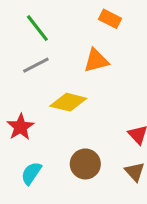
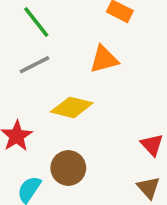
brown circle: (85, 164) -> (68, 168), moved

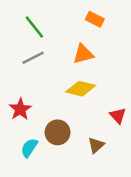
yellow diamond: (72, 107) -> (81, 89), moved
brown triangle: (148, 188) -> (96, 145), moved, turned 30

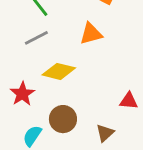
yellow diamond: (81, 89) -> (59, 71), moved
red triangle: (118, 116) -> (129, 101), turned -42

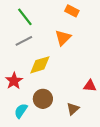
orange triangle: (91, 34) -> (63, 38), turned -30
yellow diamond: (59, 71) -> (40, 65), turned -30

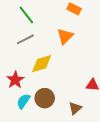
cyan semicircle: (21, 111) -> (23, 101), moved

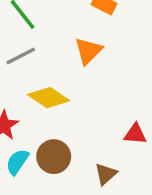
yellow diamond: (42, 64) -> (49, 98), turned 50

